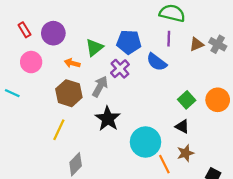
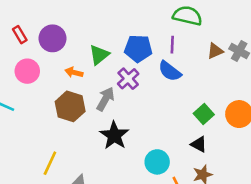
purple line: (169, 39) -> (172, 45), moved
yellow line: (59, 130) -> (50, 163), moved
cyan circle: (145, 142) -> (157, 162), size x0.7

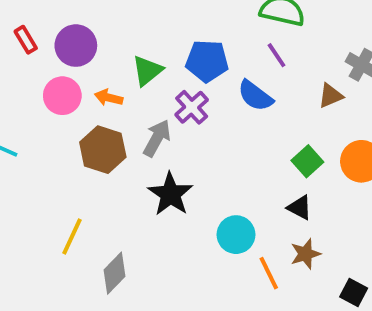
purple line: (172, 45) -> (277, 55), moved, turned -36
brown triangle: (215, 51) -> (331, 96), moved
pink circle: (27, 71) -> (62, 96), moved

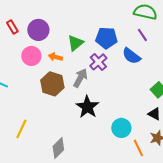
yellow line: (72, 237) -> (21, 129), moved

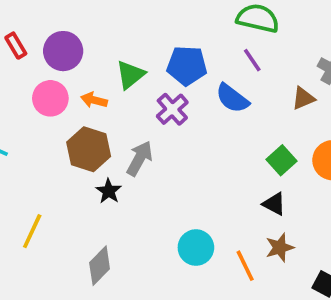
gray arrow: (80, 78) -> (140, 158), moved
black star: (87, 107) -> (109, 191), moved, size x0.6
cyan circle: (121, 128) -> (196, 248), moved

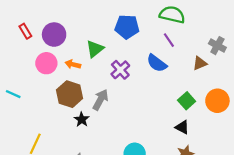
blue pentagon: (187, 66) -> (127, 27), moved

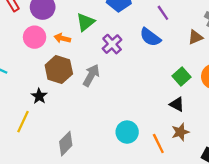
black star: (82, 119) -> (39, 96), moved

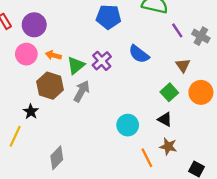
purple line: (163, 13) -> (177, 30), moved
green triangle: (85, 22) -> (76, 65), moved
brown triangle: (195, 37) -> (183, 65), moved, turned -42
cyan circle: (127, 132) -> (128, 125), moved
brown star: (180, 132) -> (168, 146), turned 30

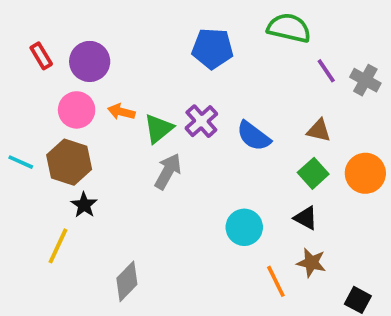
blue semicircle: (139, 54) -> (254, 136), moved
brown triangle: (183, 65) -> (319, 130), moved, turned -42
brown hexagon: (50, 86) -> (69, 162), moved

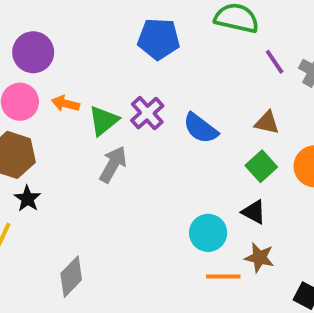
cyan circle: (244, 227) -> (208, 233), moved
orange line: (276, 281) -> (223, 277), turned -64

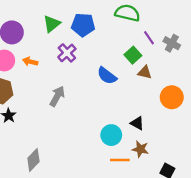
purple cross: (147, 113) -> (67, 53), moved
green triangle: (104, 121) -> (52, 24), moved
green square: (261, 166) -> (133, 55), moved

